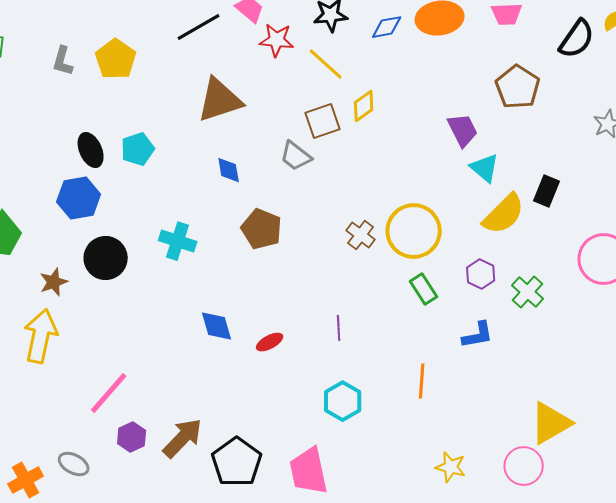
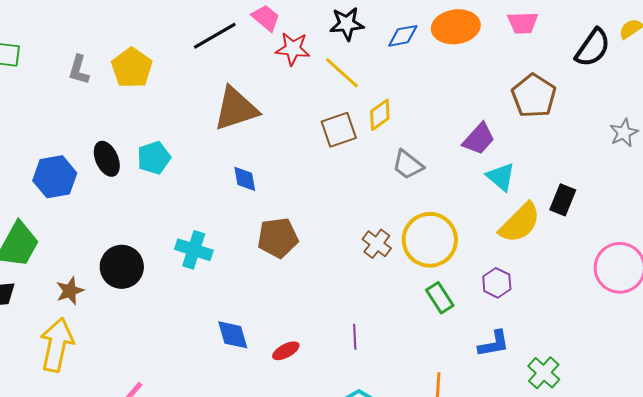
purple trapezoid: (463, 130) -> (479, 139), turned 69
gray trapezoid: (296, 156) -> (408, 165), moved
blue hexagon: (79, 198) -> (55, 177), moved
brown pentagon: (262, 229) -> (278, 238), turned -30
green cross: (528, 292) -> (544, 373), moved

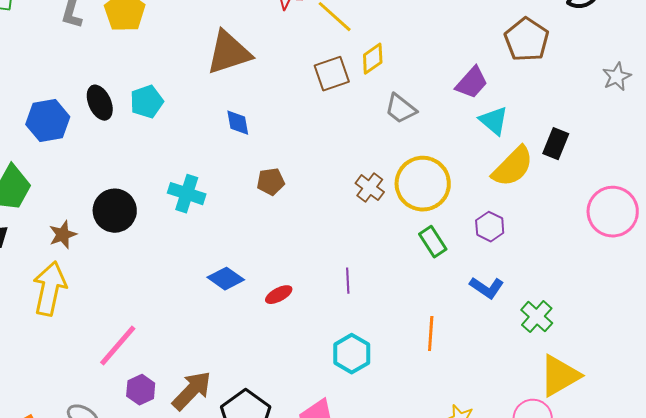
brown pentagon: (278, 238) -> (271, 182), size x0.7
blue diamond: (233, 335) -> (226, 279), turned -39
blue L-shape: (494, 344) -> (487, 288), turned 44

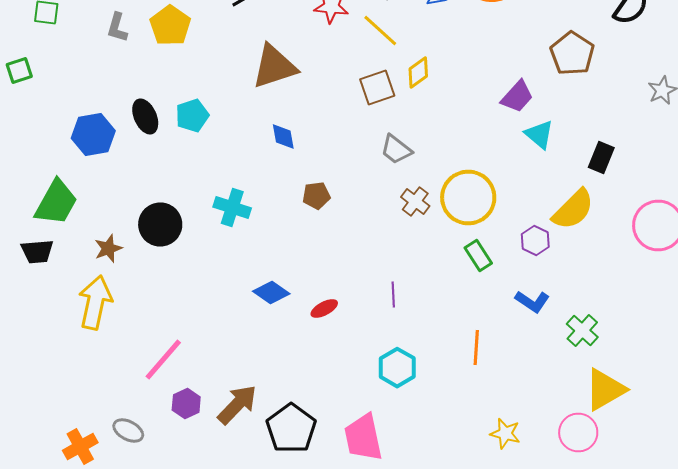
gray trapezoid: (401, 109) -> (396, 150), moved
yellow semicircle: (513, 167) -> (573, 210), moved

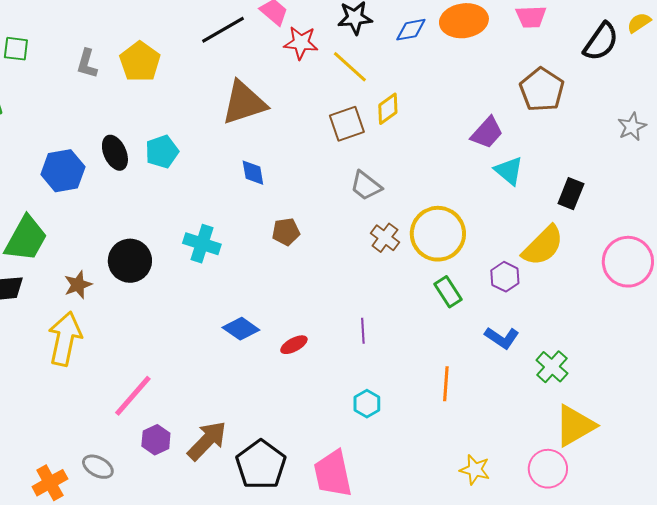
cyan hexagon: (397, 368) -> (367, 404), size x0.7

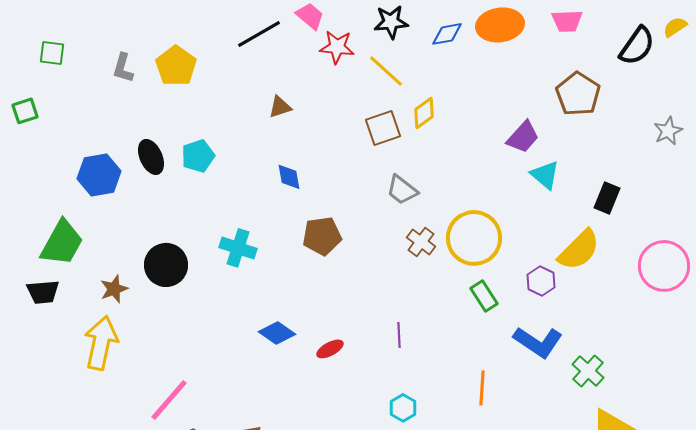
brown triangle: (244, 103) -> (280, 107), size x0.5
brown pentagon: (286, 232) -> (322, 236), size x1.4
blue L-shape: (502, 338) -> (538, 342), size x1.4

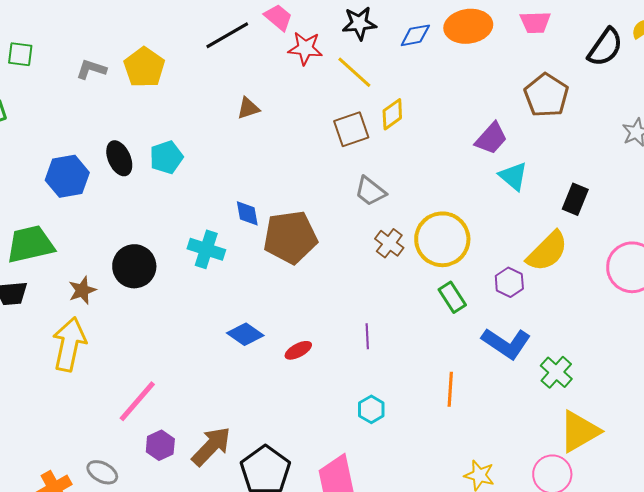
gray L-shape: (123, 68) -> (91, 69), turned 92
blue diamond: (289, 177) -> (247, 213), moved
brown pentagon: (322, 236) -> (290, 237), size x1.4
green trapezoid: (62, 243) -> (30, 244), turned -132

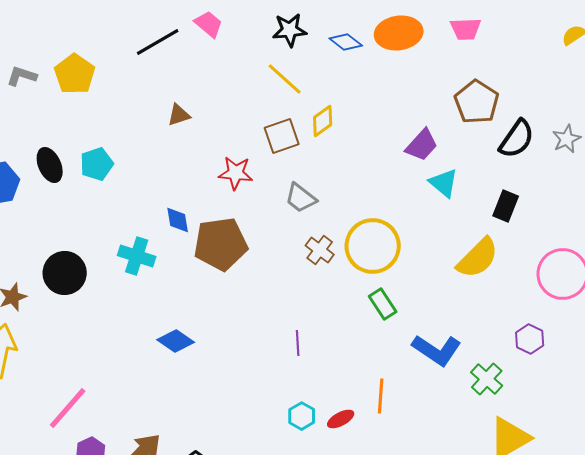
blue diamond: (415, 35) -> (346, 42), turned 48
black semicircle: (605, 47) -> (517, 139), moved
red star: (305, 48) -> (236, 173), moved
purple hexagon: (509, 282) -> (530, 339), moved
red ellipse: (298, 350) -> (341, 419), moved

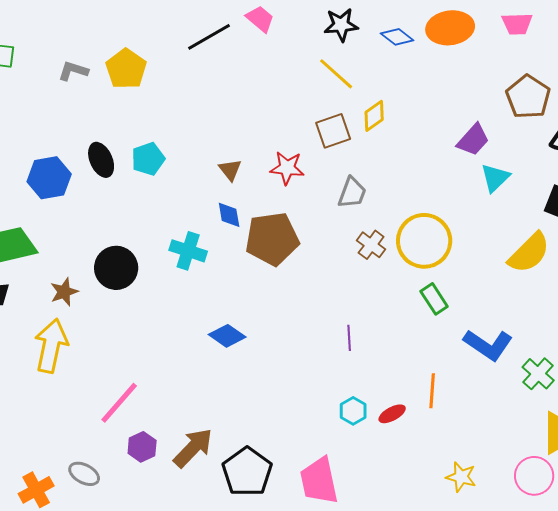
brown triangle: (179, 115) -> (230, 170), moved, turned -50
cyan triangle: (444, 183) -> (495, 178), turned 36
gray trapezoid: (301, 198) -> (352, 193), turned -108

